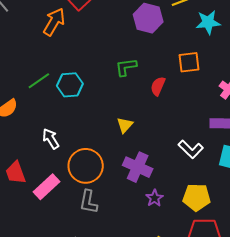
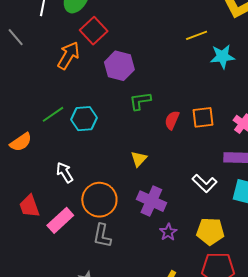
purple hexagon: (148, 18) -> (119, 66), moved
orange square: (189, 62) -> (203, 117), moved

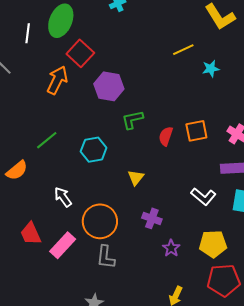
cyan star: (222, 57) -> (211, 69), size x0.7
cyan hexagon: (84, 119) -> (94, 150), moved
purple cross: (151, 201) -> (152, 218), size x0.7

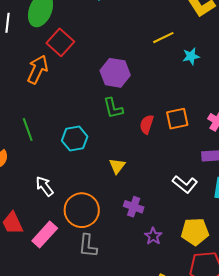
purple hexagon: (109, 86) -> (115, 73), moved
green L-shape: (132, 120) -> (113, 108), turned -90
green line: (47, 140) -> (28, 129), turned -70

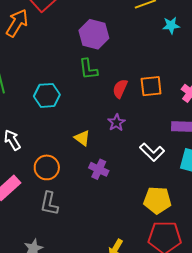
yellow triangle: (117, 166) -> (82, 138), moved, turned -36
orange circle: (82, 210) -> (47, 167), size x0.7
purple star: (153, 236) -> (116, 123), moved

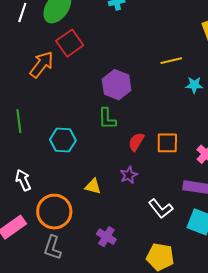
yellow triangle: (82, 138) -> (93, 186), turned -30
orange circle: (47, 167) -> (54, 212), size x1.4
purple cross: (99, 169) -> (106, 237), moved

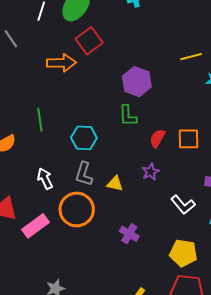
orange arrow: (42, 65) -> (61, 63), turned 52
gray L-shape: (52, 248) -> (84, 174), moved

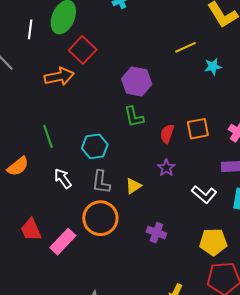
white arrow: (45, 179) -> (63, 179), moved
yellow triangle: (115, 184) -> (133, 186), turned -36

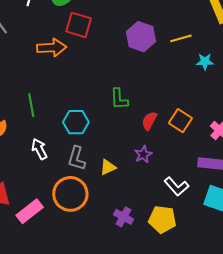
red square: (83, 50) -> (79, 25), turned -36
purple hexagon: (137, 82) -> (141, 37), moved
orange square: (198, 129) -> (180, 121), turned 35
yellow pentagon: (213, 242) -> (162, 219), moved

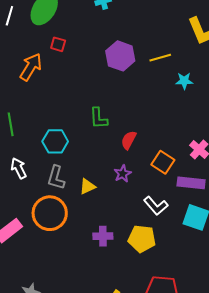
red square: (79, 25) -> (58, 44), size x0.6
orange arrow: (52, 48) -> (31, 67), turned -56
orange square: (180, 121) -> (163, 162), moved
purple cross: (123, 217) -> (103, 236), turned -30

